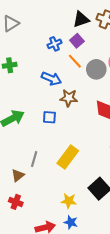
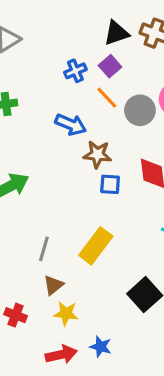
blue square: (49, 117) -> (110, 184), moved
brown triangle: (18, 175) -> (53, 285), moved
yellow star: (69, 201) -> (66, 314), moved

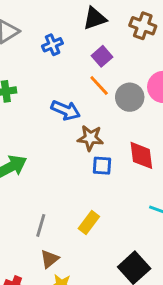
black triangle: (116, 33) -> (95, 18), moved
blue cross: (75, 71) -> (52, 45), moved
yellow rectangle: (96, 246) -> (89, 222), size x0.7

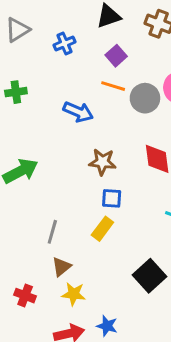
orange line: (99, 86) -> (113, 86), turned -30
brown star: (90, 138) -> (102, 162), moved
blue square: (102, 166) -> (112, 198), moved

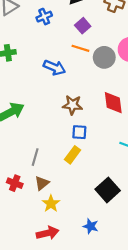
yellow star: (74, 294) -> (51, 204), turned 30
red cross: (25, 296) -> (15, 183), moved
blue star: (107, 326) -> (91, 226), moved

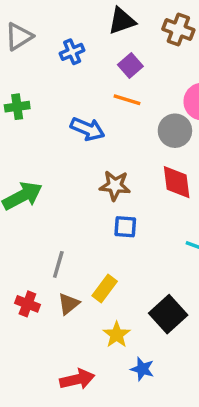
gray circle: (104, 57) -> (175, 131), moved
yellow rectangle: (72, 155) -> (105, 288), moved
yellow star: (51, 204) -> (117, 335), moved

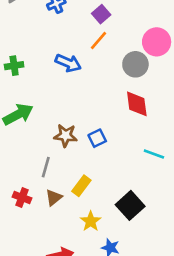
orange line: (127, 100) -> (99, 41), turned -66
green cross: (17, 107) -> (14, 66), moved
brown star: (115, 186) -> (66, 136), moved
blue square: (125, 227) -> (97, 138), turned -30

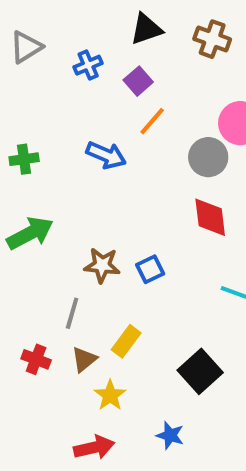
purple square: (101, 14) -> (138, 81), moved
yellow star: (91, 221) -> (110, 395), moved

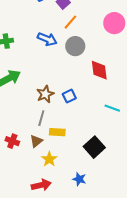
gray circle: (208, 157) -> (75, 46), moved
brown star: (102, 265) -> (45, 94), turned -30
gray line: (72, 313) -> (41, 118), moved
yellow rectangle: (126, 341) -> (57, 132), turned 56

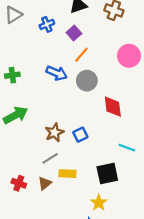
gray line: (41, 118) -> (50, 158), turned 42
black square: (94, 147) -> (107, 174), moved, turned 30
yellow star: (49, 159) -> (99, 203), moved

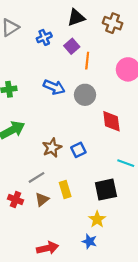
orange line: (81, 55) -> (87, 61), moved, turned -35
gray line: (50, 158) -> (36, 177), moved
yellow rectangle: (67, 174) -> (65, 190), turned 70

